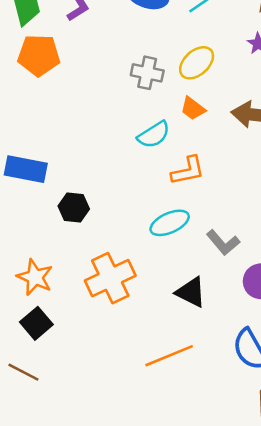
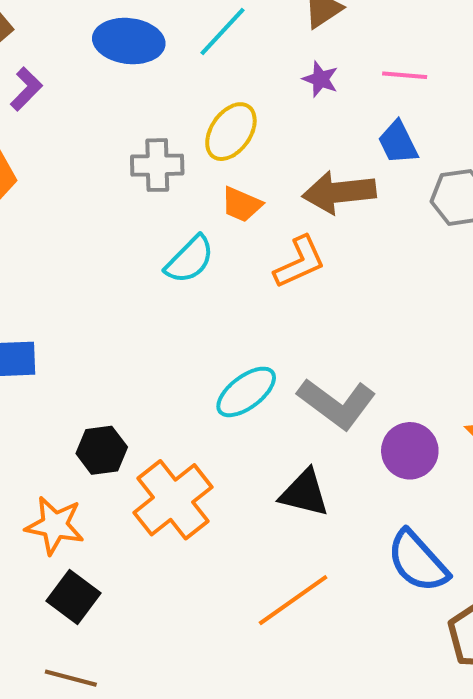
orange L-shape: (188, 171) -> (300, 262), moved
black hexagon: (74, 207) -> (102, 450), moved
gray L-shape: (223, 242) -> (337, 404), size x1.4

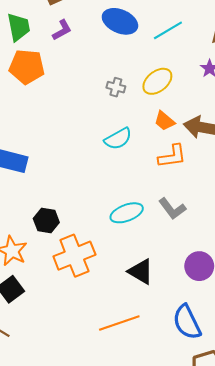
gray cross: (157, 165) -> (116, 87), size x0.7
orange trapezoid: (242, 204) -> (165, 121), moved
gray L-shape: (337, 404) -> (172, 209), moved, size x0.7

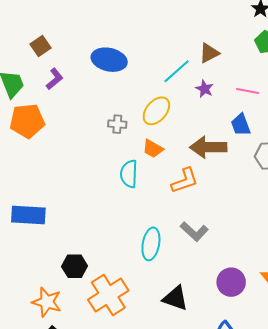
cyan line: (168, 30) -> (177, 71), moved
orange trapezoid: (165, 121) -> (153, 149), moved
cyan semicircle: (118, 139) -> (129, 174), turned 132
cyan ellipse: (127, 213) -> (151, 244), turned -48

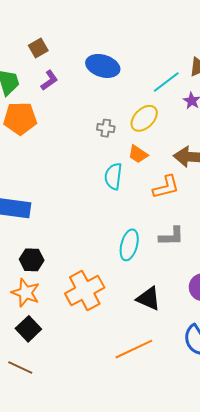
gray L-shape: (194, 231) -> (171, 236), turned -48
black hexagon: (75, 266) -> (32, 260), moved

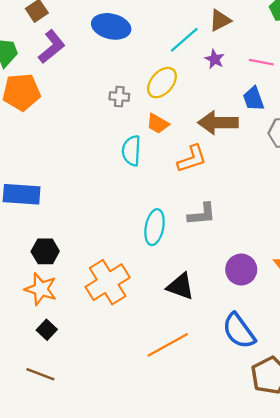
purple L-shape: (49, 80) -> (52, 47), size x1.4
black square: (28, 329) -> (47, 330), size x0.7

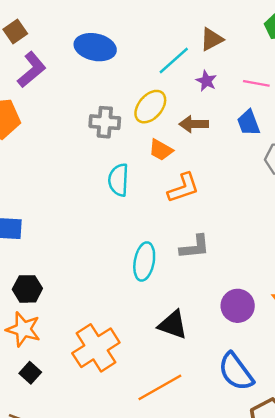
gray cross: (119, 97) -> (105, 122), size x1.4
brown arrow: (218, 123) -> (194, 124), moved, size x0.7
orange trapezoid: (158, 124) -> (161, 150), moved
orange cross: (108, 282) -> (96, 348), moved

